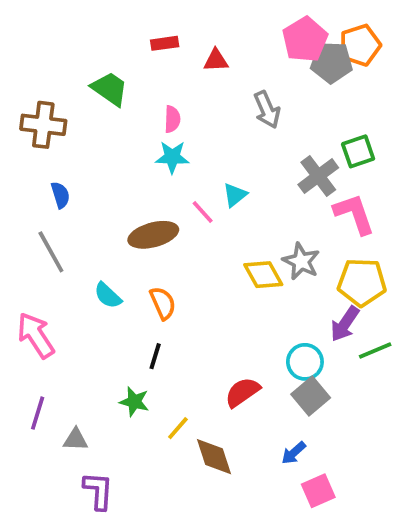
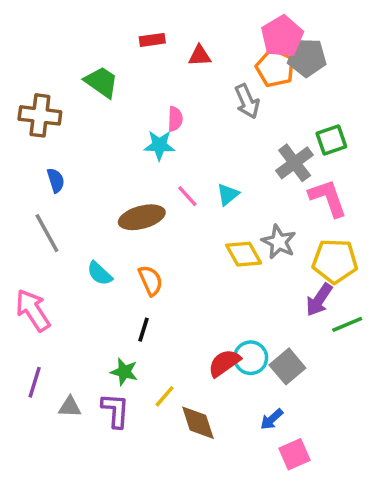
orange pentagon: (360, 45) -> (275, 68), moved, turned -30
pink semicircle: (172, 119) -> (175, 119), moved
cyan triangle: (235, 195) -> (228, 194), moved
cyan circle: (305, 362) -> (251, 358), moved
purple L-shape: (98, 491) -> (115, 410), moved

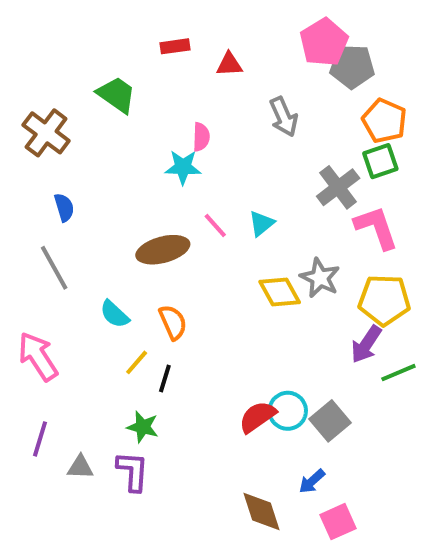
orange pentagon: (275, 68) -> (384, 121), moved
brown cross: (40, 115) -> (46, 133), turned 30
yellow line: (165, 396) -> (137, 362), moved
brown diamond: (198, 423) -> (262, 511), moved

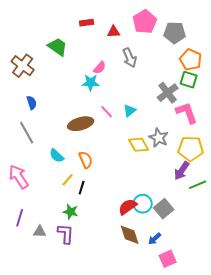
pink pentagon: (324, 42) -> (145, 22), moved
gray arrow: (284, 117) -> (130, 58), moved
pink semicircle: (201, 137) -> (100, 68), turned 40
green square: (380, 161) -> (189, 80), turned 36
brown diamond: (262, 511) -> (130, 235), moved

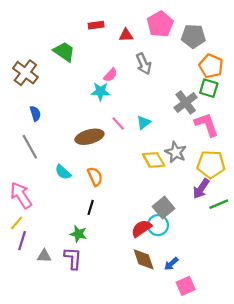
yellow line: (68, 180) -> (17, 223), moved
gray square: (164, 209) -> (163, 207), moved

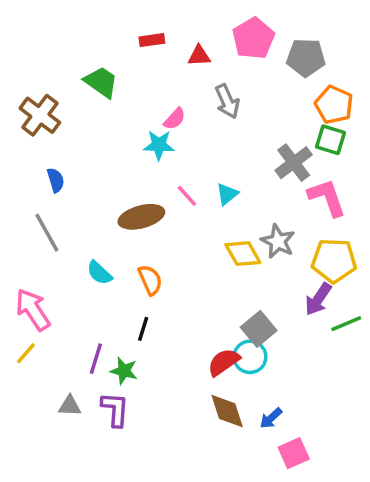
purple line: (22, 241) -> (96, 359), moved

